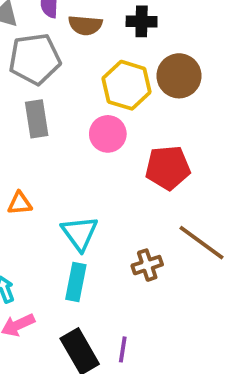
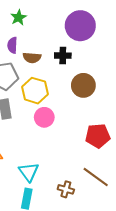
yellow hexagon: (127, 85) -> (35, 91), moved
red pentagon: (168, 168) -> (98, 136), moved
brown cross: (147, 265) -> (66, 189), turned 35

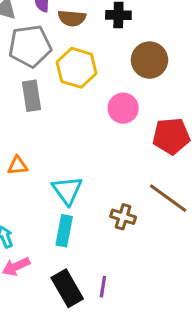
pink circle: (44, 117) -> (123, 108), moved

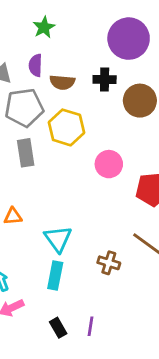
brown circle: (149, 60) -> (140, 101), moved
black rectangle: (67, 288) -> (58, 328), size x0.6

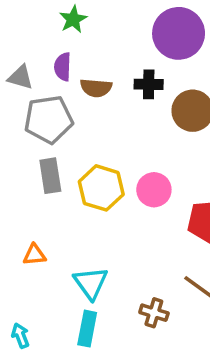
yellow hexagon: (67, 127) -> (101, 188), moved

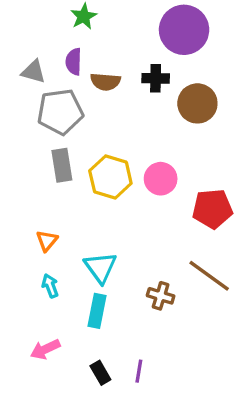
orange triangle: (34, 255) -> (47, 241), turned -45
cyan arrow: (20, 336) -> (50, 286), moved

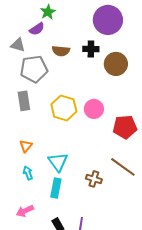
purple semicircle: (74, 62) -> (37, 29), moved, turned -126
gray rectangle: (62, 165) -> (24, 101), moved

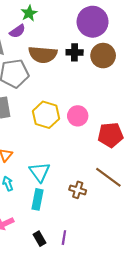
brown semicircle: (61, 51) -> (43, 54), size x1.5
brown circle: (116, 64) -> (103, 56), moved

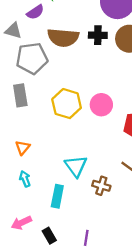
cyan triangle: (40, 172) -> (76, 166), moved
black rectangle: (40, 239) -> (49, 236), moved

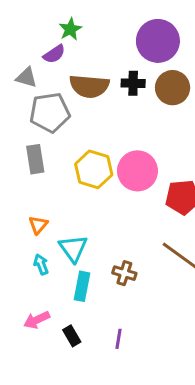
pink circle: (101, 105) -> (137, 171), size x1.4
cyan triangle: (76, 166) -> (73, 248), moved
brown cross: (101, 186) -> (124, 273), moved

